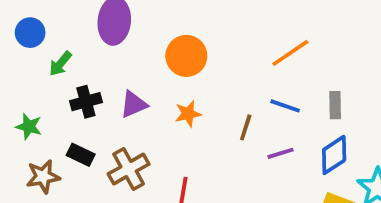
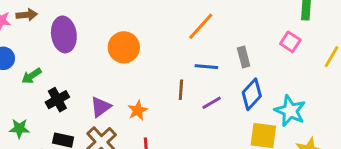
green arrow: (60, 64) -> (31, 76), turned 30
purple triangle: (134, 104) -> (101, 107), moved
orange star: (188, 114) -> (138, 110), moved

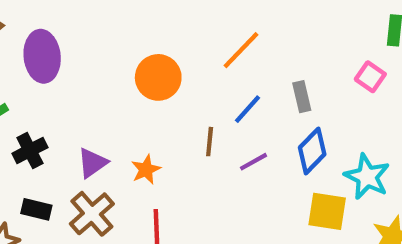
orange circle: (124, 47) -> (158, 77), moved
blue line: (206, 67) -> (248, 109), turned -55

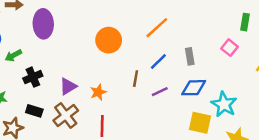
blue diamond: (312, 151) -> (194, 88), turned 40

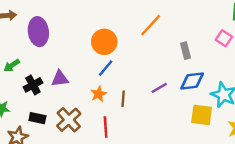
blue line: (158, 61) -> (106, 68), moved
brown line: (136, 79) -> (123, 99), moved
purple triangle: (68, 86) -> (60, 79), moved, turned 30

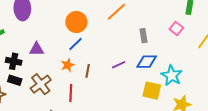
black cross: (33, 85) -> (14, 61), moved, turned 35

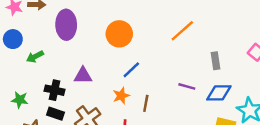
orange circle: (76, 22) -> (119, 34), moved
purple line: (119, 65) -> (187, 86), moved, turned 40

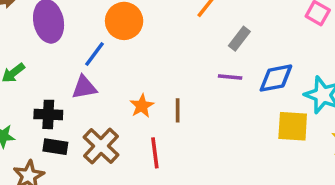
gray rectangle: (215, 61) -> (239, 39), moved, turned 56
blue line: (131, 70) -> (94, 54), moved

